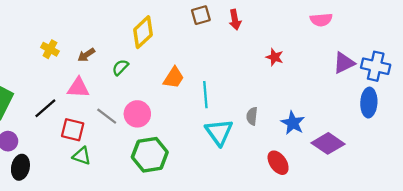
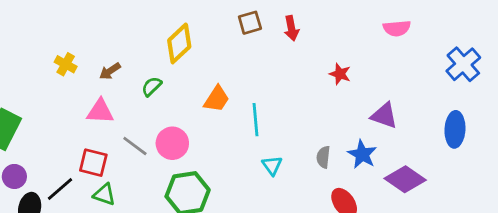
purple triangle: (344, 63) -> (384, 116), moved, turned 45
blue cross: (376, 66) -> (463, 64), moved, turned 36
black line: (45, 108) -> (60, 189), moved
gray semicircle: (252, 116) -> (323, 157), moved
cyan triangle: (219, 132) -> (272, 165), size x0.6

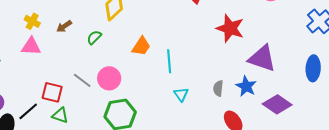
red star: (340, 74) -> (230, 28), size x1.8
pink triangle: (100, 111) -> (31, 46), moved
purple triangle: (384, 116) -> (262, 58), size x1.4

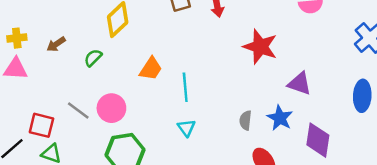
yellow cross: (32, 21) -> (17, 38), turned -35
purple triangle: (262, 58) -> (300, 84), size x0.7
cyan triangle: (181, 94) -> (186, 128), moved
purple diamond: (277, 104) -> (318, 140), turned 64

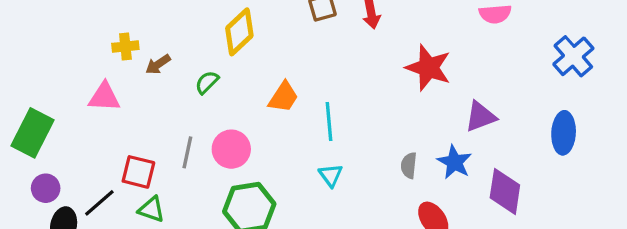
yellow cross: (17, 38) -> (125, 46), moved
purple triangle: (300, 84) -> (481, 117), turned -40
gray line: (78, 111) -> (187, 152), turned 65

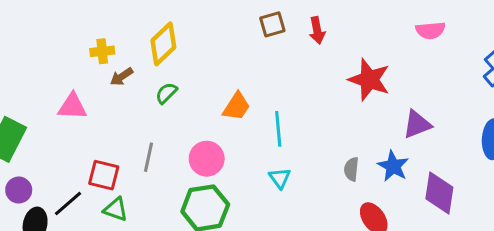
yellow diamond: (239, 32) -> (163, 44), moved
yellow cross: (125, 46) -> (102, 51), moved
pink circle: (231, 149) -> (207, 159), moved

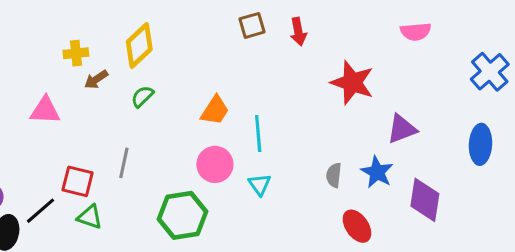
pink circle: (207, 159) -> (215, 164), moved

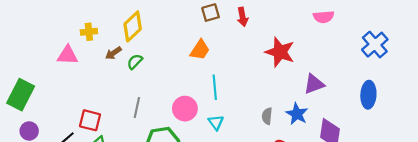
brown arrow: (96, 79) -> (113, 53), moved
pink triangle: (45, 110) -> (68, 55), moved
orange trapezoid: (215, 110) -> (200, 50), moved
gray line: (124, 163) -> (137, 107), moved

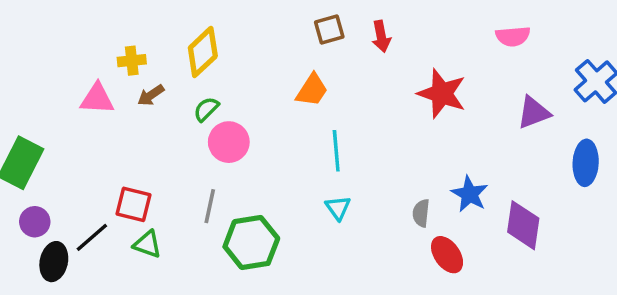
brown arrow: (113, 53) -> (151, 95), moved
purple triangle: (314, 84) -> (534, 113), moved
gray line: (137, 107) -> (210, 206), moved
pink circle: (185, 109) -> (229, 142), moved
gray semicircle: (267, 116) -> (421, 213), moved

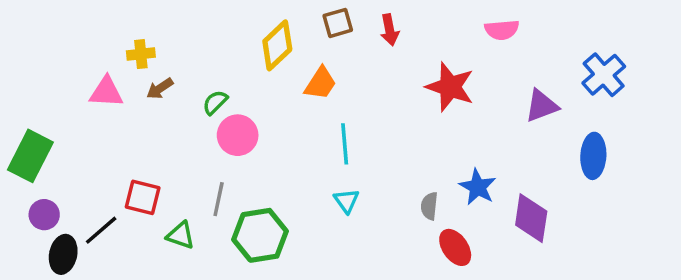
pink semicircle: (513, 36) -> (502, 30), moved
yellow diamond: (203, 52) -> (277, 45), moved
green triangle: (147, 244) -> (181, 235), moved

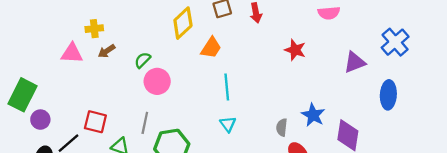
red star: (450, 87) -> (295, 50), size x0.7
purple circle: (44, 215) -> (40, 120), moved

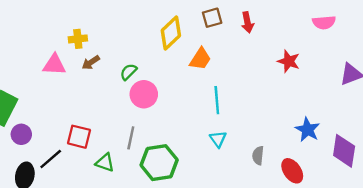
gray semicircle: (282, 127) -> (258, 155), moved

